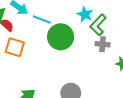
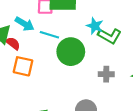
green L-shape: (98, 25) -> (110, 36), turned -100
gray cross: (103, 44) -> (106, 74), moved

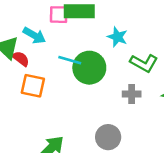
cyan line: (49, 35) -> (70, 60), moved
green L-shape: (110, 36) -> (144, 63), moved

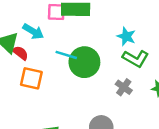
cyan star: (117, 37) -> (126, 36), moved
gray cross: (132, 94) -> (124, 87), turned 35

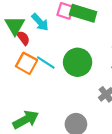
cyan line: (66, 55) -> (46, 62), moved

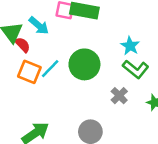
cyan line: (46, 62) -> (50, 69), turned -72

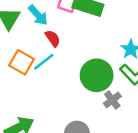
red semicircle: (23, 45) -> (53, 38), moved
green circle: (84, 64) -> (97, 75), moved

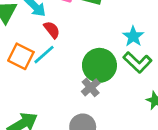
gray cross: (112, 100) -> (91, 87), moved

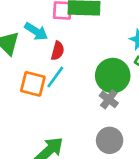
red semicircle: (52, 30) -> (58, 51), turned 66

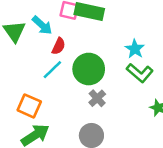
green circle: (113, 76) -> (89, 69), moved
orange square: (33, 84) -> (29, 106), moved

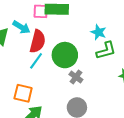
red semicircle: (59, 46) -> (38, 41), size x1.6
green L-shape: (140, 73) -> (106, 51), turned -45

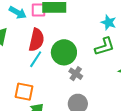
cyan arrow: (21, 27) -> (18, 13), moved
cyan star: (98, 32) -> (109, 22), moved

